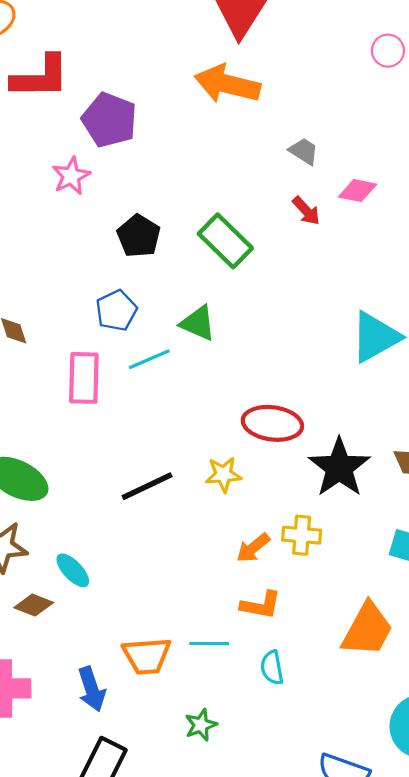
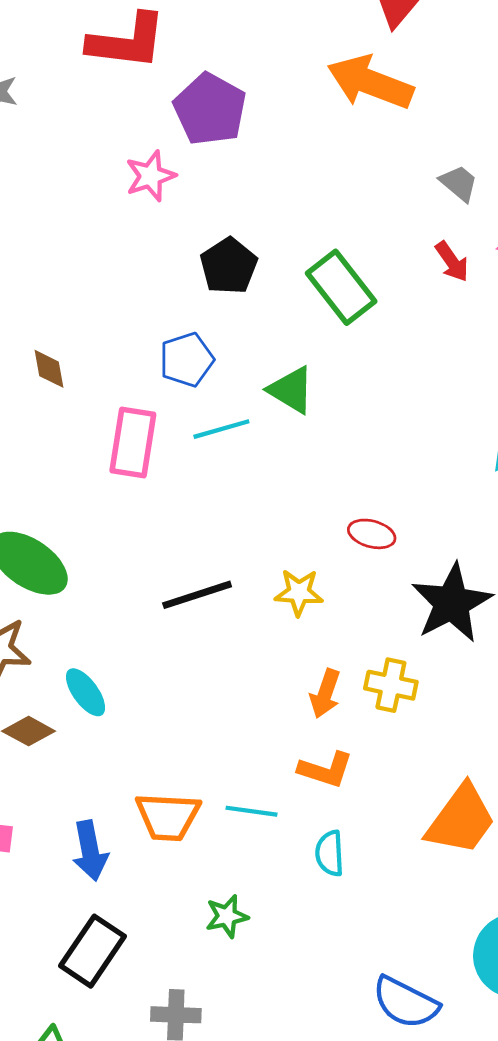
red ellipse: (272, 423) -> (372, 534), size x0.6
orange arrow: (253, 548) -> (325, 694), turned -39

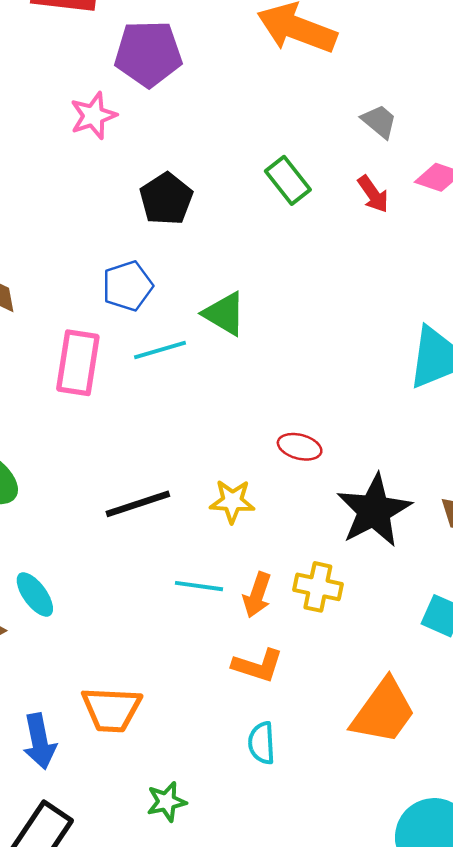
purple pentagon: (210, 109) -> (148, 54), turned -30
green rectangle: (341, 287) -> (288, 180), moved, size x0.7
cyan line: (251, 811) -> (199, 586), moved

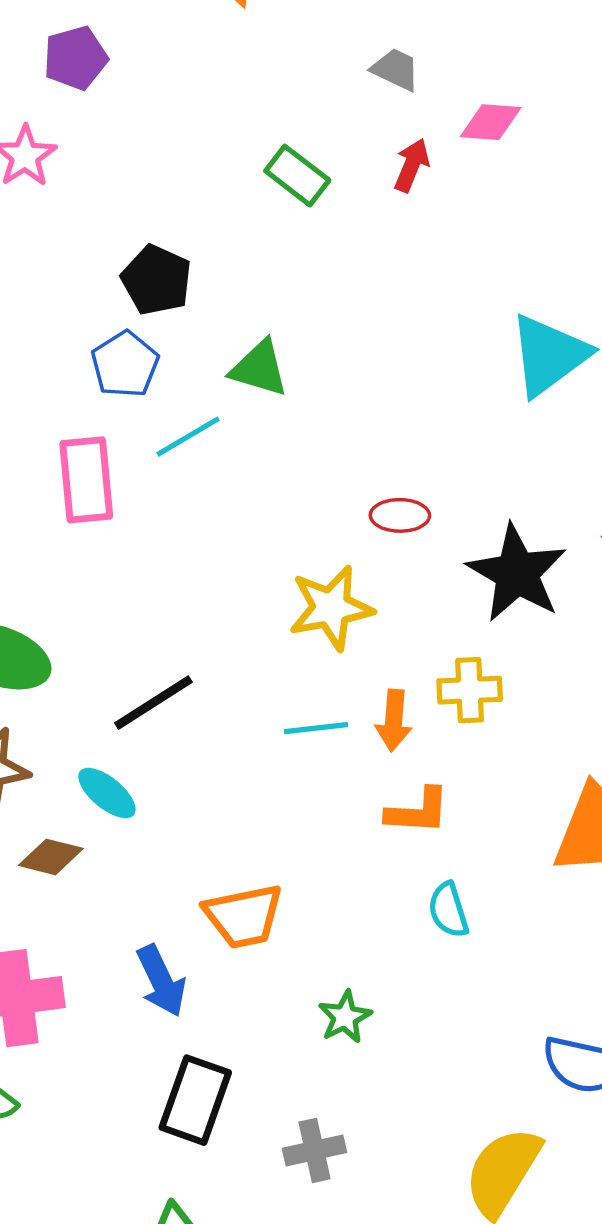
purple pentagon: (148, 54) -> (75, 58), size x0.7
red arrow: (373, 194) -> (412, 165), turned -108
black pentagon: (166, 199) -> (157, 280), moved
yellow star: (232, 501) -> (331, 608), size x1.4
black line: (138, 504) -> (153, 703), moved

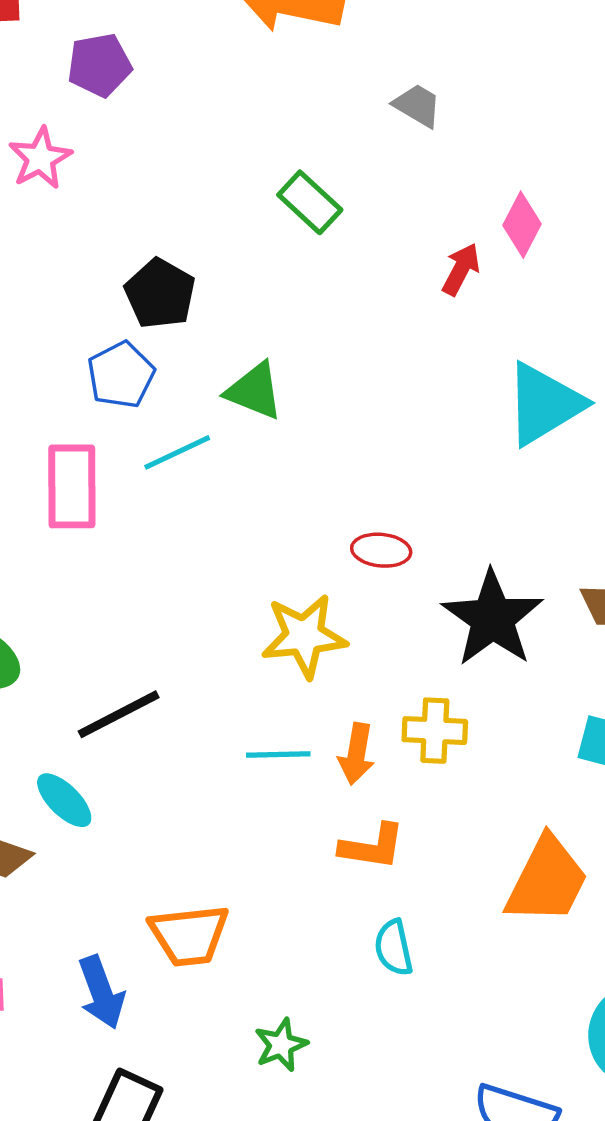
pink diamond: (491, 122) -> (522, 225), moved, turned -72
red arrow: (412, 165) -> (461, 269), moved

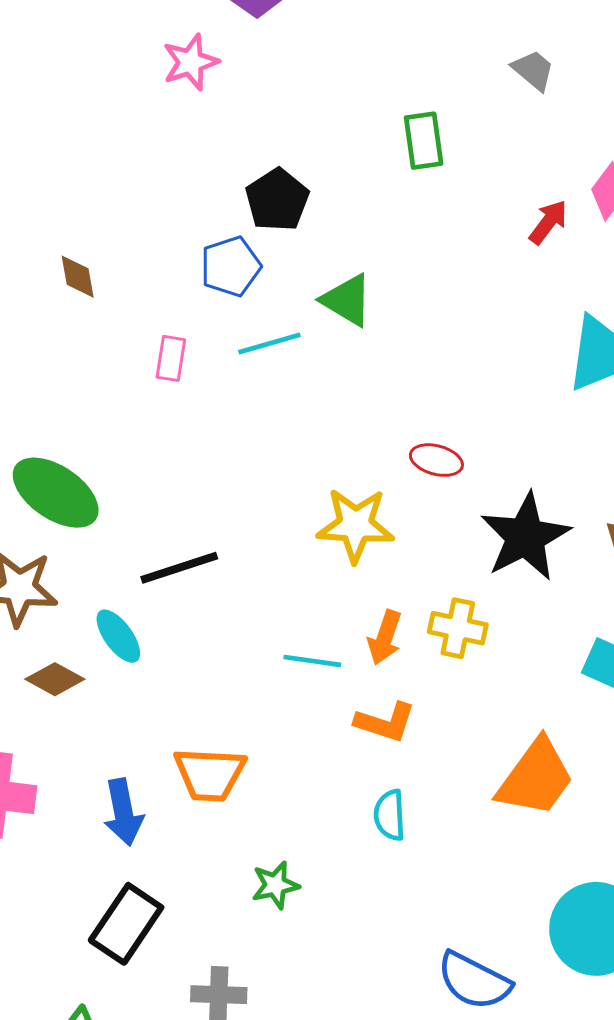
green rectangle: (310, 202) -> (424, 141), turned 30
pink rectangle: (72, 486) -> (171, 358), size x0.6
cyan line: (278, 755) -> (312, 661), moved

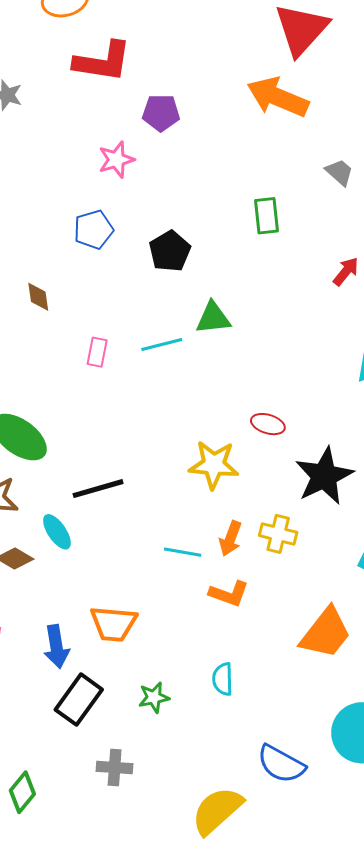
blue pentagon: (231, 266) -> (94, 230), moved
green triangle: (347, 300) -> (213, 318), turned -39
cyan semicircle: (390, 815) -> (223, 679), moved
black rectangle: (126, 924) -> (79, 700), moved

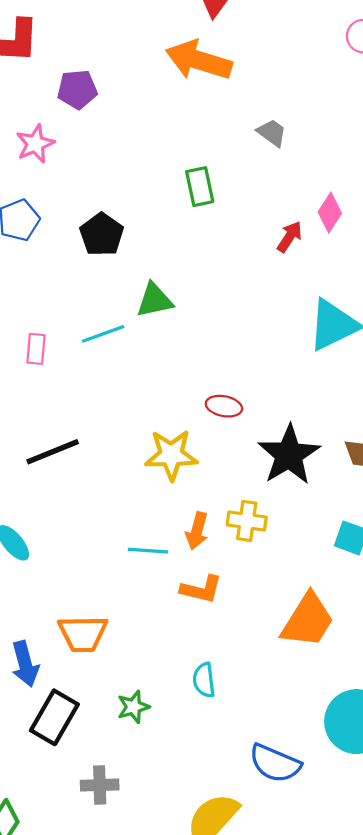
black line: (98, 489) -> (53, 452), moved

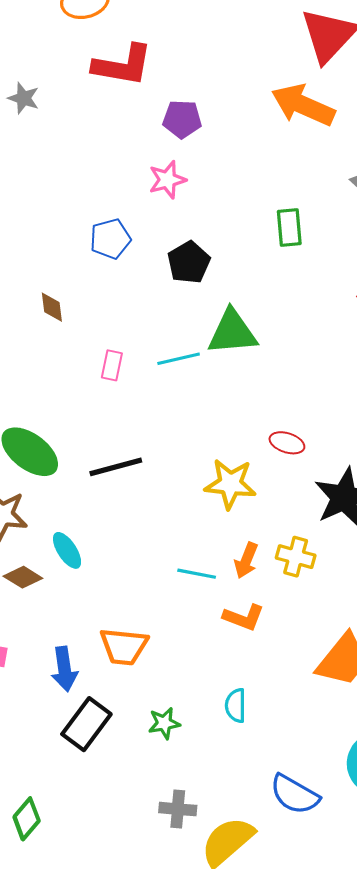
pink star: (35, 144) -> (167, 180), moved
green triangle: (155, 300) -> (232, 332), size x1.4
gray cross: (100, 785) -> (178, 809), moved

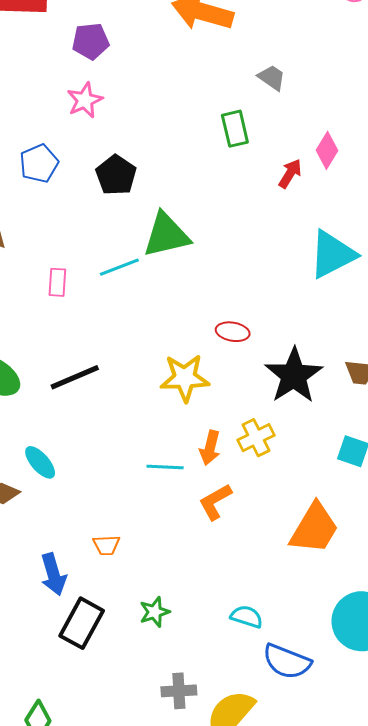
green rectangle: (289, 227) -> (235, 129), moved
yellow cross: (296, 557) -> (256, 438), turned -33
orange L-shape: (244, 617) -> (215, 502), turned 138
orange trapezoid: (124, 646) -> (106, 545), size x0.6
cyan semicircle: (236, 706) -> (247, 617), moved, turned 116

